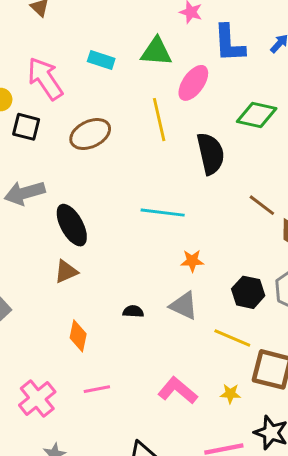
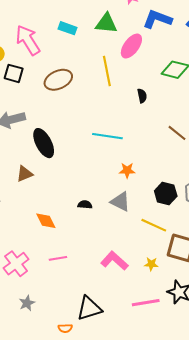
blue L-shape: (229, 43) -> (157, 19), turned 112
black semicircle: (211, 154) -> (142, 96), size x0.5
brown triangle: (66, 272) -> (25, 174), moved
orange diamond: (78, 336) -> (46, 221), turned -40

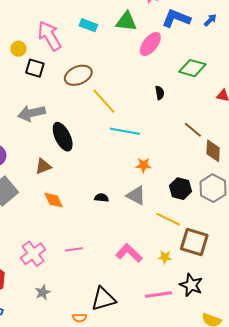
yellow line: (107, 71) -> (104, 101), moved, turned -32
orange diamond: (46, 221) -> (54, 200), moved

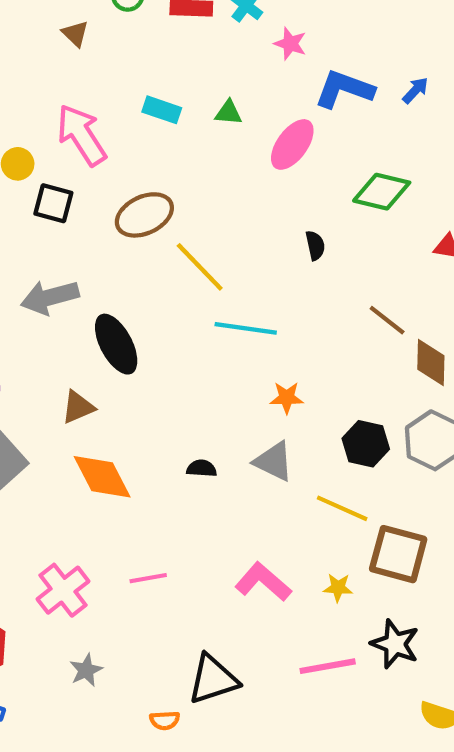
green triangle: (126, 21) -> (229, 113), moved, size x0.6
orange diamond: (54, 200) -> (102, 477), size x1.4

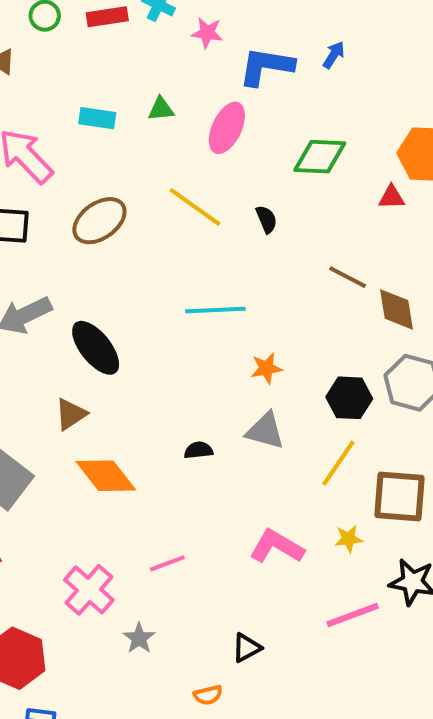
yellow line: (200, 267) -> (195, 207), moved
yellow line: (342, 508) -> (338, 463), turned -69
gray star: (86, 670) -> (139, 638), moved
black triangle: (213, 679) -> (247, 648), size x0.6

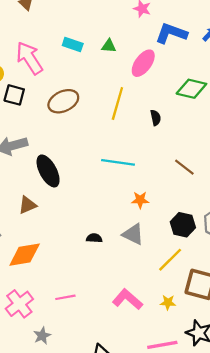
yellow line: (195, 207) -> (117, 104), turned 60
brown line: (348, 277) -> (184, 167), moved
orange diamond: (106, 476) -> (25, 255), moved, turned -72

